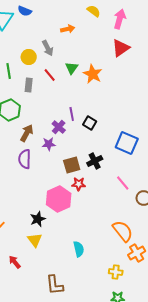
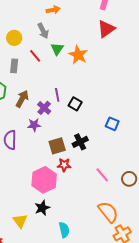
gray arrow: (48, 48) -> (43, 31), moved
brown arrow: (27, 133) -> (22, 99), moved
blue square: (127, 143) -> (112, 124), size x0.6
pink line: (123, 183) -> (102, 175), moved
black star: (38, 219) -> (42, 208), moved

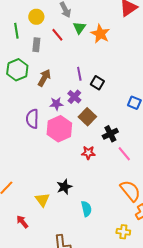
purple cross: (44, 108) -> (74, 97), moved
black cross: (80, 142) -> (110, 134), moved
brown square: (57, 146) -> (87, 117), moved, turned -30
red star: (64, 165) -> (88, 153), moved
pink hexagon: (44, 180) -> (59, 129), moved

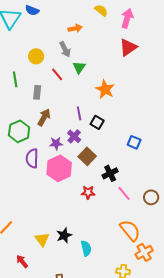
green line: (16, 31) -> (15, 79), moved
orange star: (100, 34) -> (105, 89), moved
gray rectangle: (36, 45) -> (37, 92), moved
green hexagon: (17, 70) -> (19, 131), moved
black star: (64, 187) -> (64, 235), moved

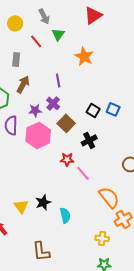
red triangle: (128, 47) -> (93, 15), moved
black square: (97, 122) -> (93, 110), moved
pink line: (124, 193) -> (83, 173), moved

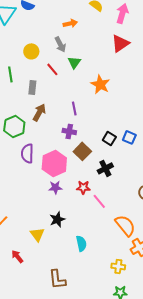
red triangle: (93, 15) -> (120, 43), moved
purple cross: (53, 103) -> (69, 131), turned -32
purple star: (35, 110) -> (55, 187), moved
black star: (43, 202) -> (57, 219), moved

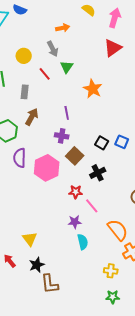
purple star: (55, 187) -> (75, 222), moved
black star: (57, 219) -> (37, 265), moved
cyan semicircle: (81, 243) -> (83, 242), moved

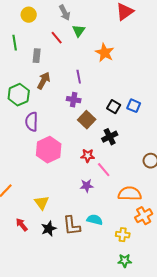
yellow circle: (24, 56) -> (29, 15), moved
pink hexagon: (47, 168) -> (49, 150), moved
orange semicircle: (118, 230) -> (130, 194), turned -50
cyan semicircle: (83, 242) -> (95, 220), moved, turned -63
brown L-shape: (50, 284) -> (72, 226), moved

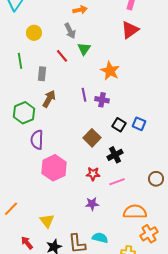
purple cross: (74, 100) -> (102, 100), moved
pink line: (104, 170) -> (117, 182), moved, turned -70

